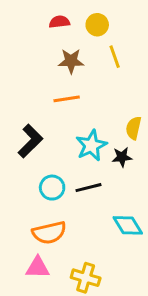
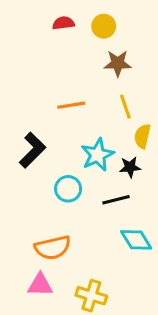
yellow line: (115, 57) -> (125, 107), moved
brown star: (71, 61) -> (118, 63), moved
cyan circle: (52, 188) -> (68, 189), moved
black line: (88, 188) -> (116, 200), moved

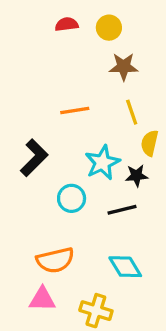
cyan diamond: (136, 240) -> (125, 267), moved

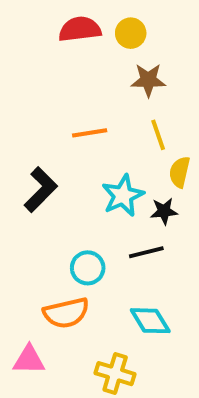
red semicircle: (67, 24) -> (80, 29), size x1.5
cyan circle: (72, 198) -> (88, 268), moved
pink triangle: (42, 299) -> (29, 360), moved

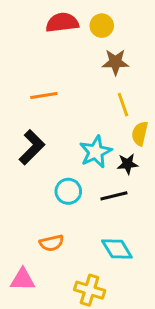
orange line: (90, 133) -> (44, 96), moved
cyan circle: (88, 268) -> (68, 191), moved
orange semicircle: (66, 313) -> (52, 243), size x0.7

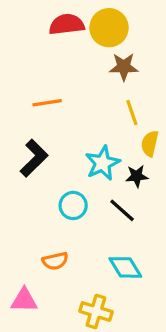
yellow circle: (102, 26) -> (109, 28), size x1.5
black line: (114, 196) -> (122, 210), turned 56

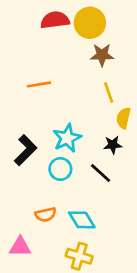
black L-shape: (34, 158) -> (25, 150), moved
cyan star: (102, 163) -> (67, 138), moved
cyan diamond: (125, 267) -> (82, 220), moved

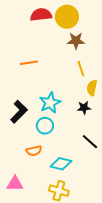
black line: (101, 173) -> (90, 142), moved
orange semicircle: (46, 215) -> (34, 151), moved
cyan diamond: (82, 220) -> (61, 164), turned -45

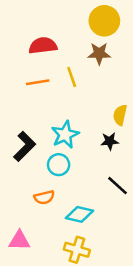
red semicircle: (41, 15) -> (43, 46), moved
yellow circle: (67, 17) -> (104, 21), moved
yellow line: (81, 69) -> (72, 77), moved

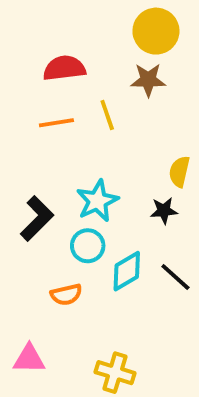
cyan diamond: (80, 214) -> (127, 271), moved, turned -44

